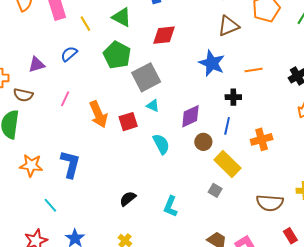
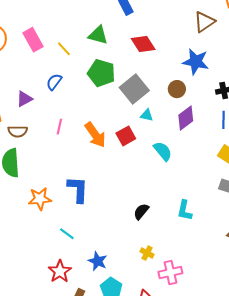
red diamond: (164, 35) -> (143, 44), turned 75
brown circle: (203, 142) -> (177, 89), moved

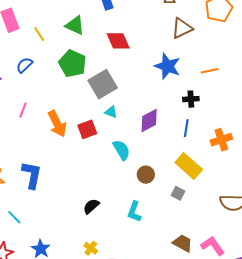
brown circle: (177, 89) -> (146, 175), moved

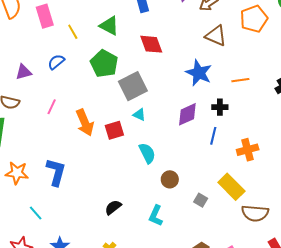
brown triangle: (182, 28) -> (216, 36), turned 45
purple diamond: (149, 121) -> (187, 114), moved
yellow rectangle: (189, 166) -> (231, 187), moved

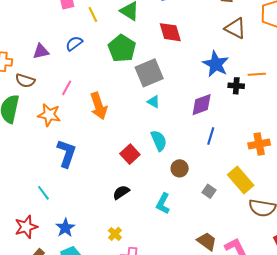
black cross: (220, 107) -> (236, 86), moved
red square: (114, 130) -> (130, 154), moved, turned -30
blue line: (213, 136) -> (211, 136), moved
orange star: (17, 173) -> (49, 115), moved

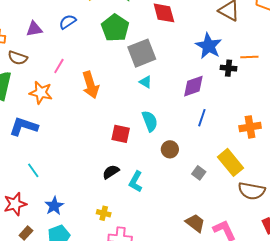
blue L-shape: (67, 153) -> (24, 126), moved, turned -92
red square: (130, 154) -> (121, 134), turned -36
cyan L-shape: (163, 204) -> (136, 182), moved
yellow cross: (115, 234) -> (104, 213), turned -32

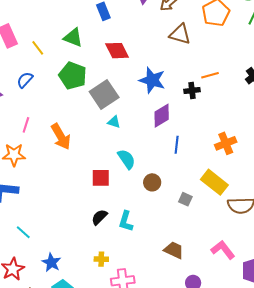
blue star: (209, 46) -> (152, 80), moved
brown trapezoid: (195, 223) -> (174, 250), moved

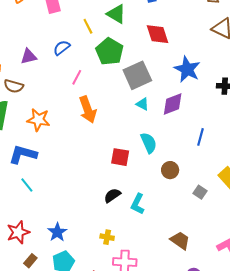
yellow line: (38, 48) -> (88, 26), moved
purple diamond: (162, 116) -> (173, 104), moved
pink line: (26, 125) -> (77, 77), moved
cyan line: (23, 232) -> (27, 185), moved

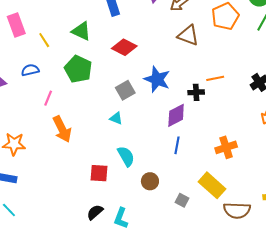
yellow line: (88, 26) -> (44, 40), moved
red diamond: (157, 34) -> (124, 47), turned -40
blue semicircle: (62, 48) -> (30, 70), turned 30
gray square: (137, 75) -> (125, 90), moved, size x0.7
purple diamond: (173, 104) -> (176, 115), moved

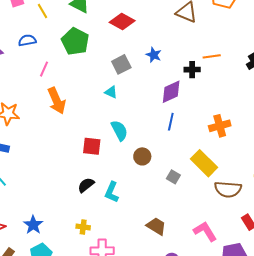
blue star: (157, 79) -> (154, 55), size x0.6

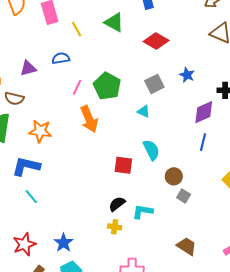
green pentagon: (75, 41) -> (107, 86), moved
gray square: (173, 177) -> (184, 196), moved
cyan L-shape: (112, 192) -> (143, 212), turned 75
yellow cross: (83, 227) -> (115, 227), moved

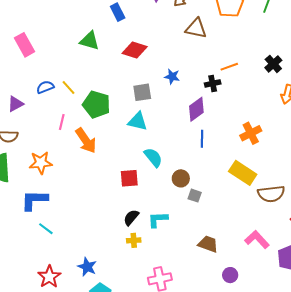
yellow line: (77, 29) -> (69, 88), moved
gray square: (154, 84) -> (142, 92), turned 30
pink line: (77, 87) -> (62, 122), moved
cyan triangle: (144, 111) -> (138, 121), size x1.5

